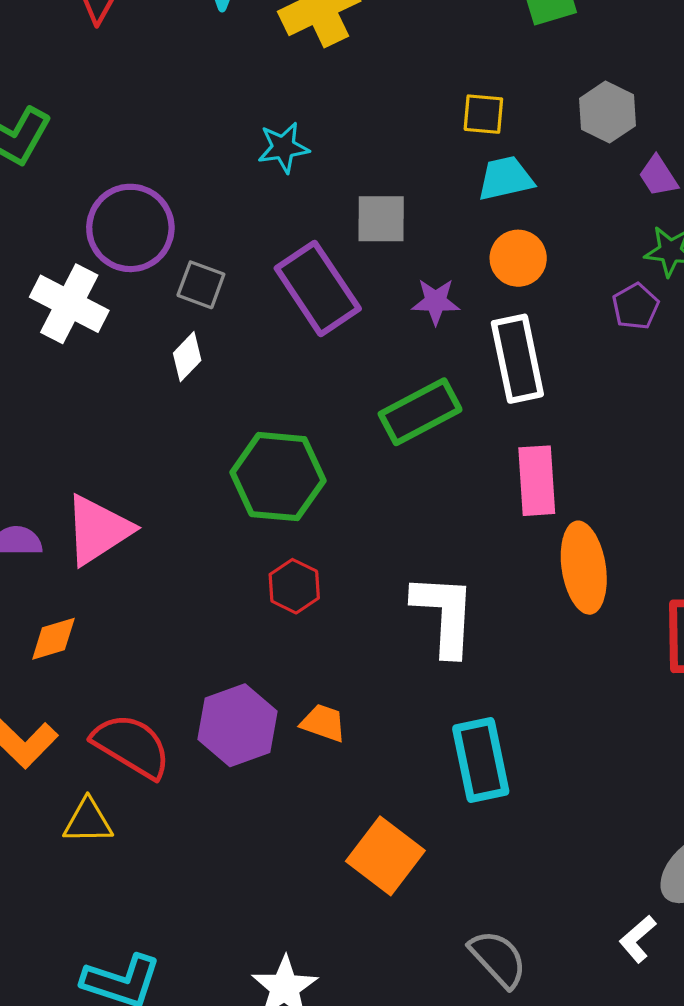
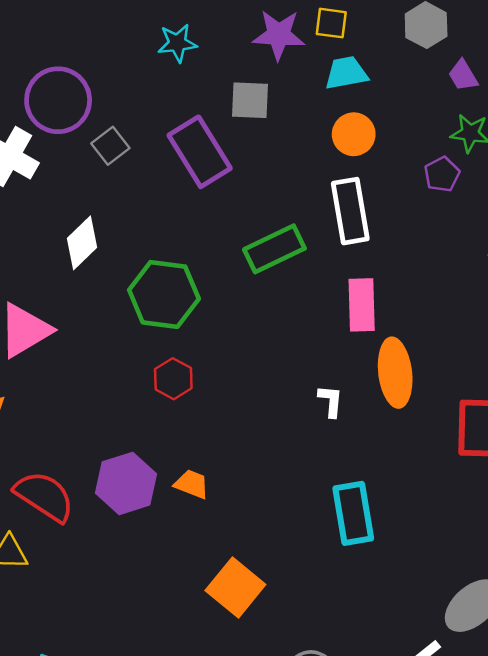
gray square: (201, 285) -> (110, 146), turned 30
purple star: (436, 302) -> (279, 35), moved, size x1.4
white diamond: (187, 357) -> (82, 243), moved, size x1.4
white L-shape: (444, 615) -> (331, 401), moved, size x0.5
cyan rectangle: (481, 760) -> (353, 513), moved

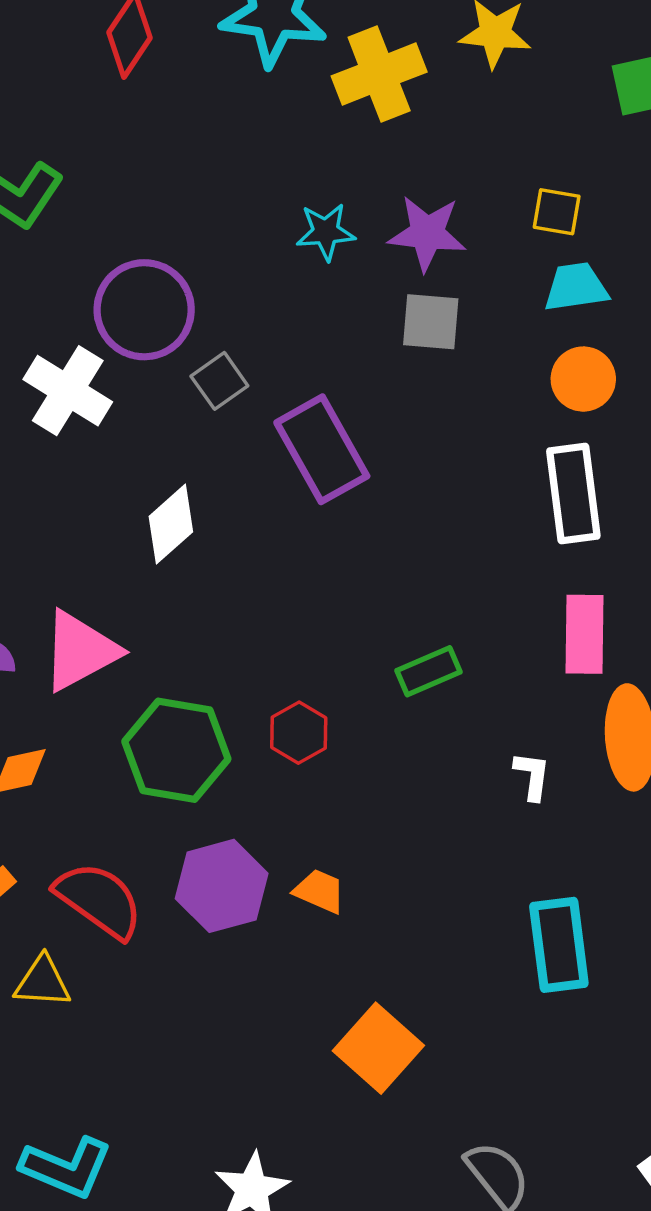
purple star: (279, 35) -> (427, 233), moved
purple rectangle: (200, 152) -> (322, 449), moved
green rectangle: (274, 249) -> (428, 671), moved, size x0.7
green hexagon: (164, 294) -> (176, 750), moved

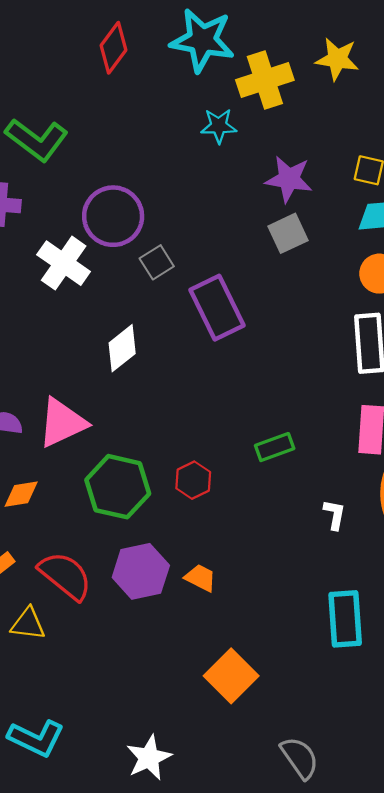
cyan star: (326, 232) -> (219, 126), moved
gray square: (431, 322) -> (288, 233), turned -33

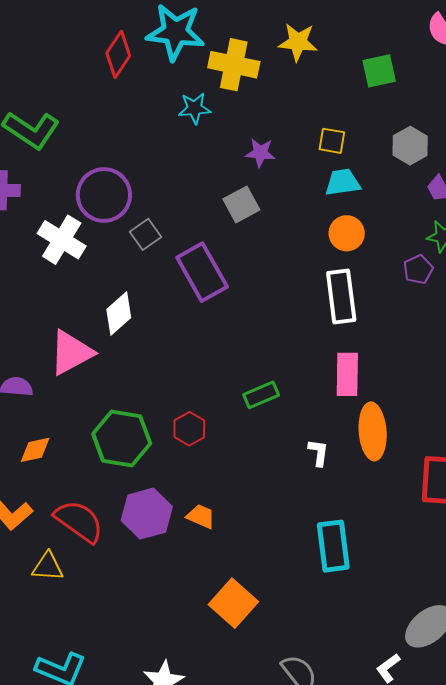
red diamond: (114, 48) -> (118, 54), moved
yellow cross: (265, 80) -> (234, 65), turned 33
purple star: (289, 179) -> (260, 153), size x0.7
gray square: (288, 233) -> (241, 204), moved
pink triangle: (62, 423) -> (71, 352), moved

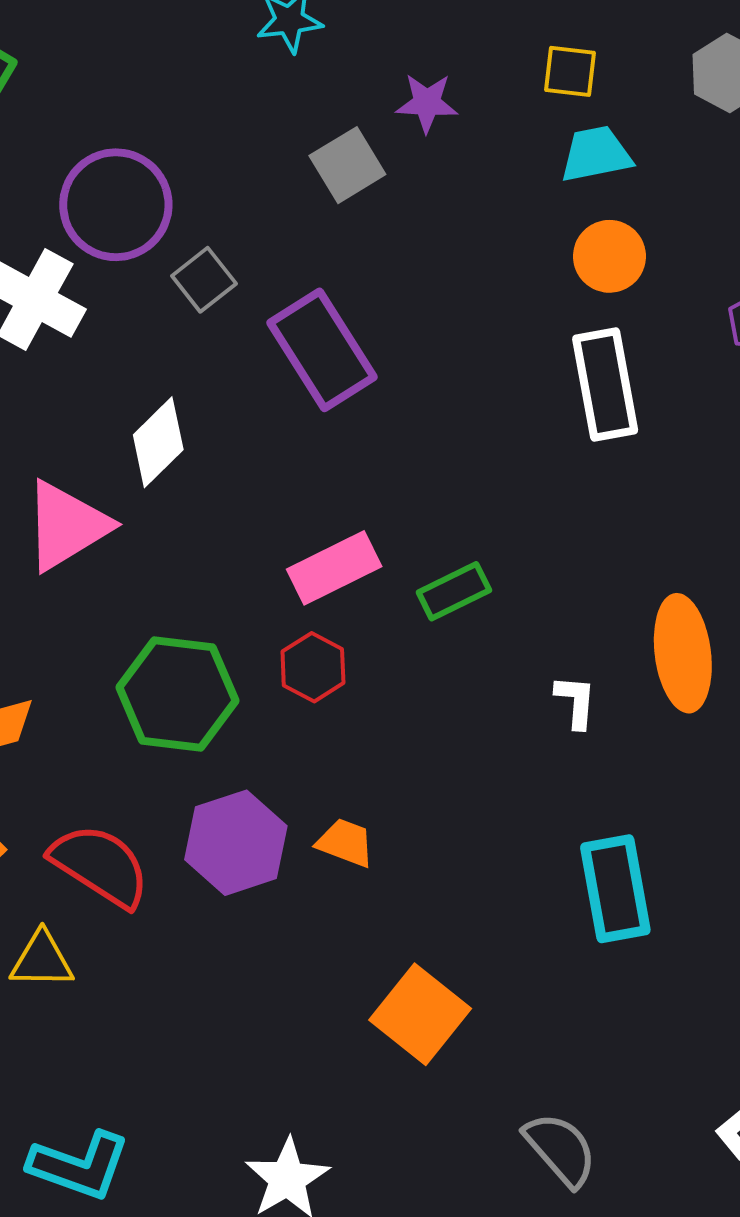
gray square: (241, 204) -> (347, 165), moved
pink rectangle: (347, 374) -> (334, 568), moved, turned 66

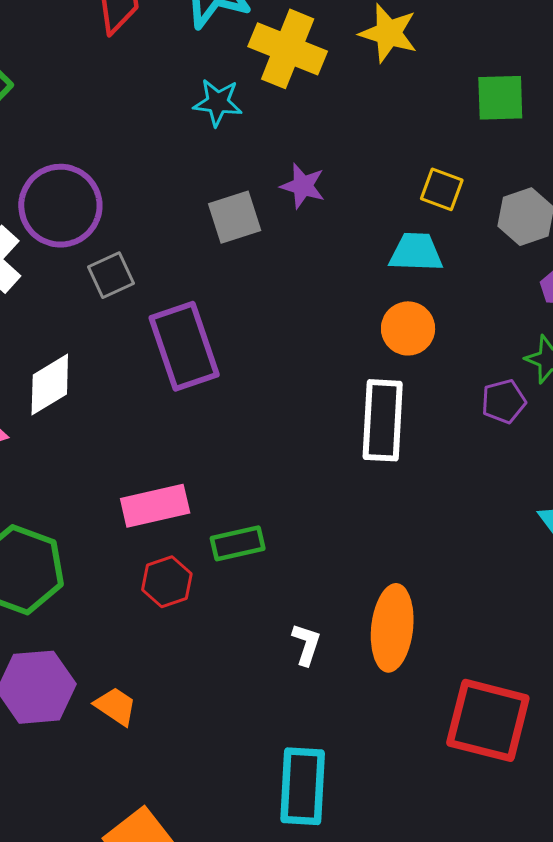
yellow square: (570, 71) -> (442, 189), moved
red hexagon: (313, 667) -> (167, 582), moved

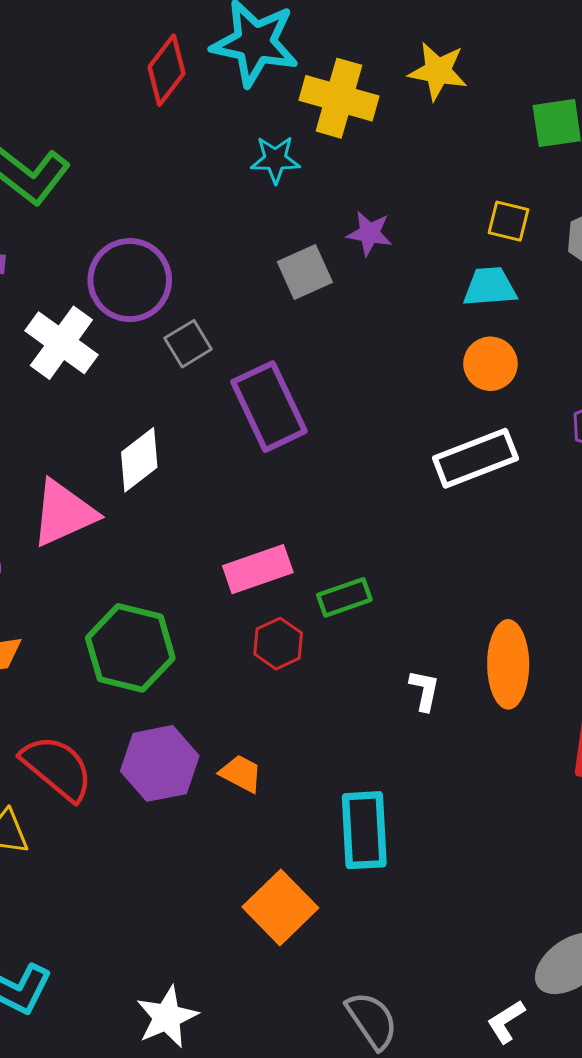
white rectangle: (383, 420) -> (475, 458), turned 72
cyan rectangle: (303, 786) -> (364, 830), moved

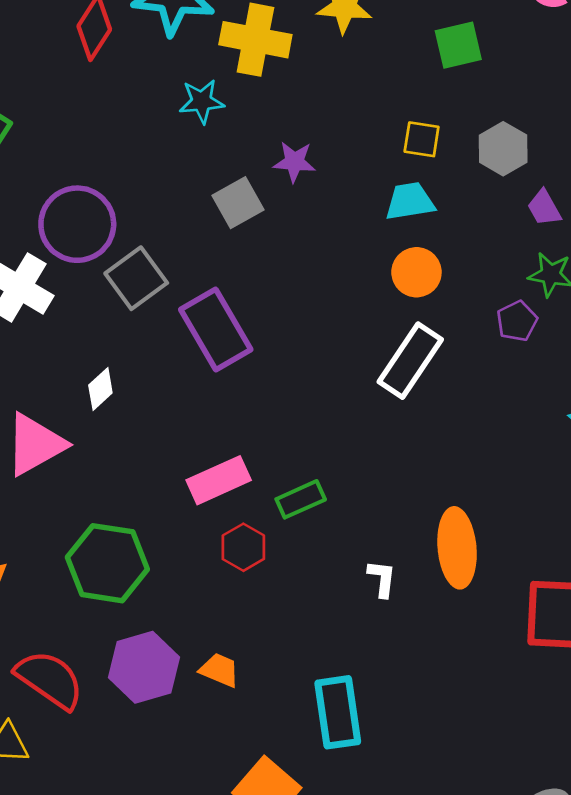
gray square: (188, 344) -> (136, 278), size x1.4
white rectangle: (475, 458) -> (410, 361), turned -30
white diamond: (139, 460) -> (100, 389), size x0.7

